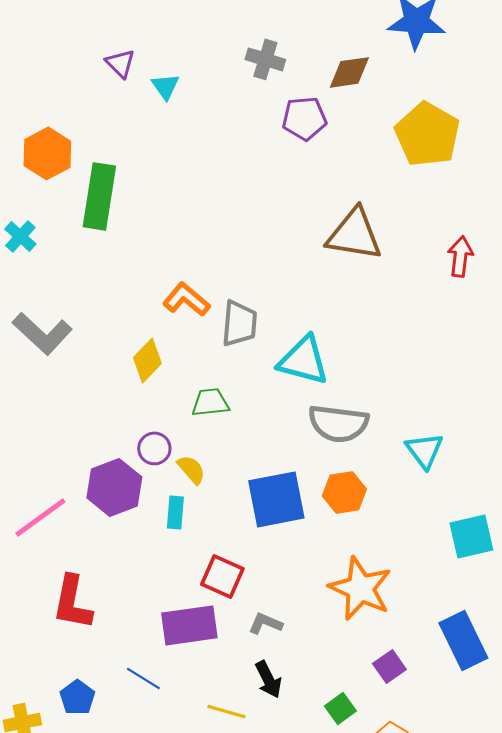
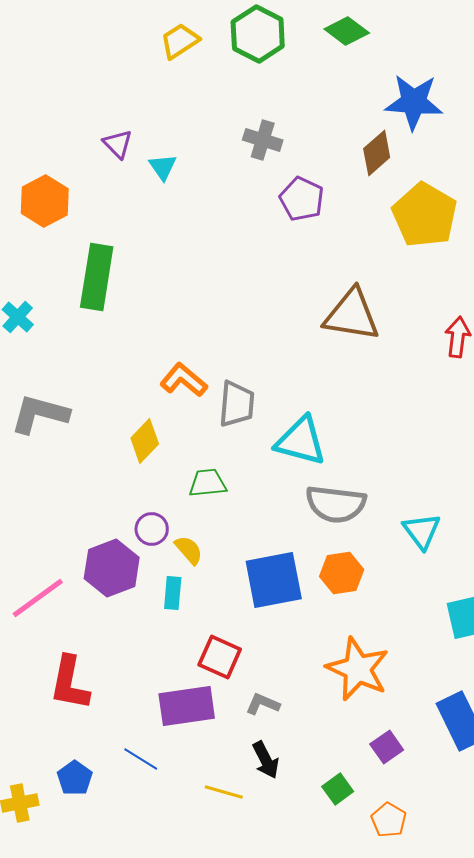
brown diamond: (349, 72) -> (377, 153), moved, turned -33
purple pentagon: (304, 118) -> (302, 199), turned 30
orange hexagon: (47, 153) -> (45, 201), moved
gray L-shape: (42, 333) -> (40, 414), turned 152

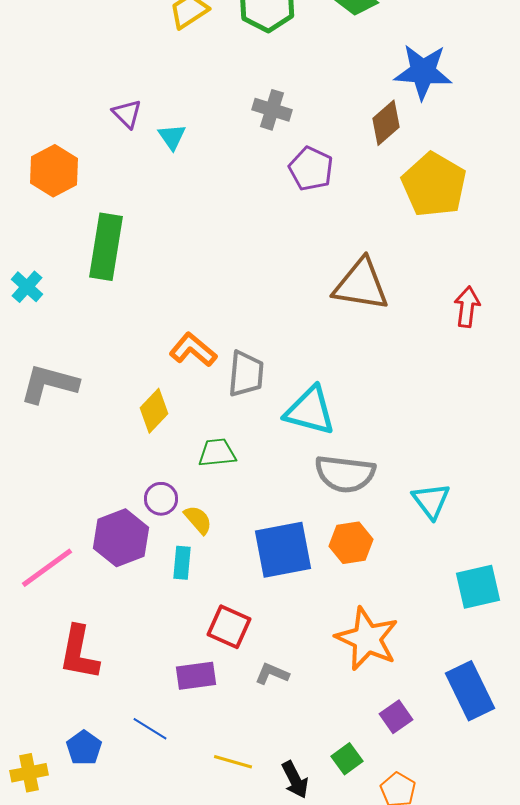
purple rectangle: (187, 706) -> (196, 676), size x0.7
black arrow: (266, 760) -> (295, 780), moved

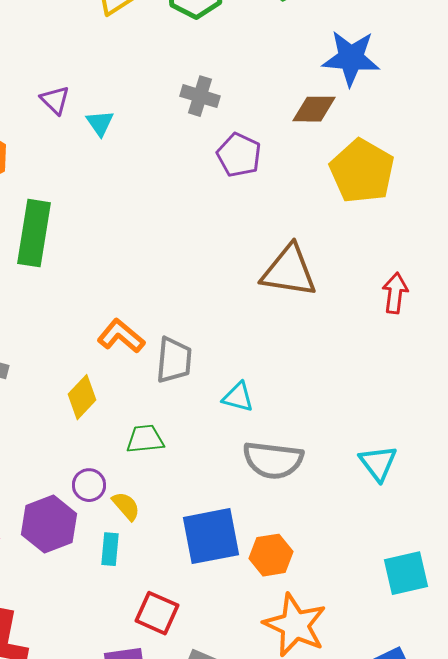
brown diamond: (386, 123) -> (314, 109), turned 42
cyan triangle: (310, 411) -> (238, 397), size x0.6
cyan triangle: (431, 501) -> (378, 463), moved
orange hexagon: (351, 543) -> (271, 555), moved

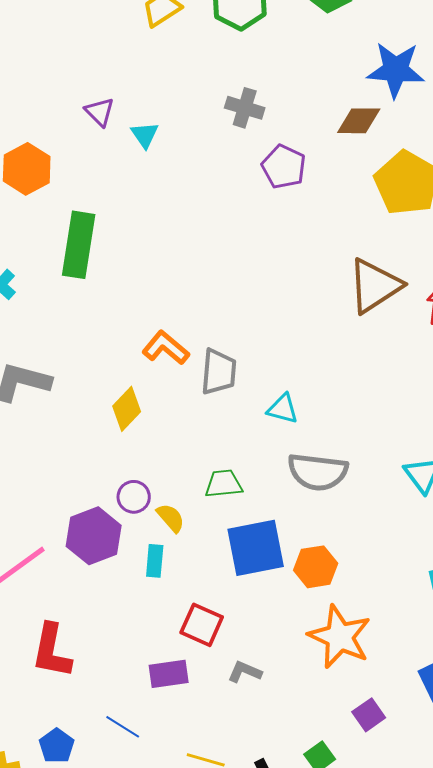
brown triangle: (289, 271) -> (375, 286), moved, turned -42
green trapezoid: (145, 439) -> (224, 484), moved

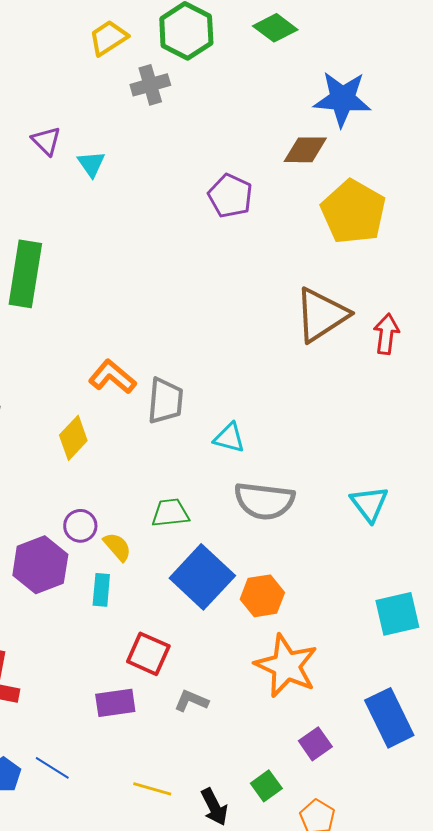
gray cross: (245, 108) -> (150, 85), moved, turned -33
blue square: (256, 548) -> (202, 577), turned -36
blue line: (123, 727) -> (52, 768), moved

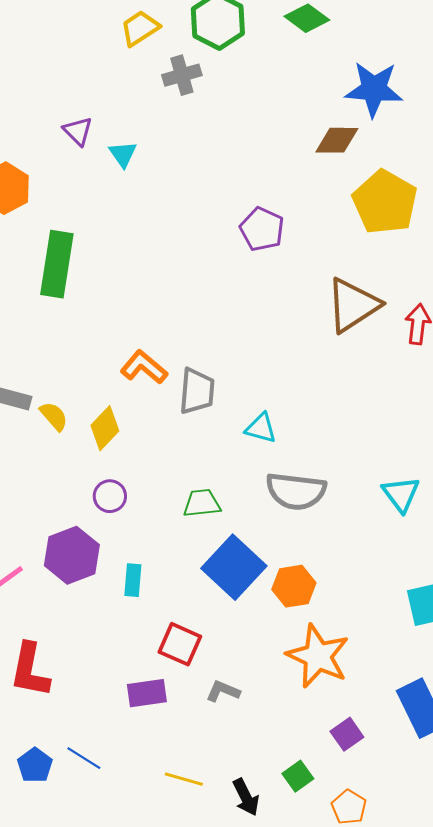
purple pentagon: (230, 196) -> (262, 229), moved
purple circle: (80, 526) -> (110, 496), moved
yellow semicircle: (117, 547) -> (54, 416), moved

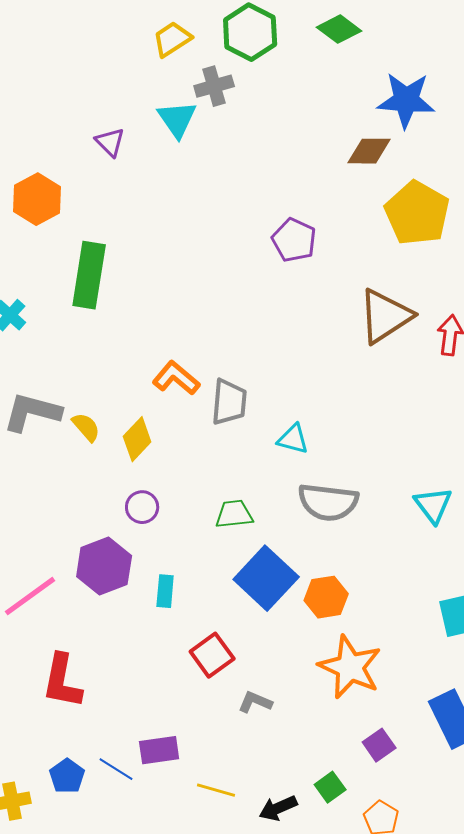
cyan triangle: (123, 154) -> (177, 119), moved, size x1.4
red square: (180, 644) -> (212, 655), turned 30
purple rectangle: (147, 693) -> (159, 750), moved
black arrow: (246, 797) -> (278, 808), turned 93

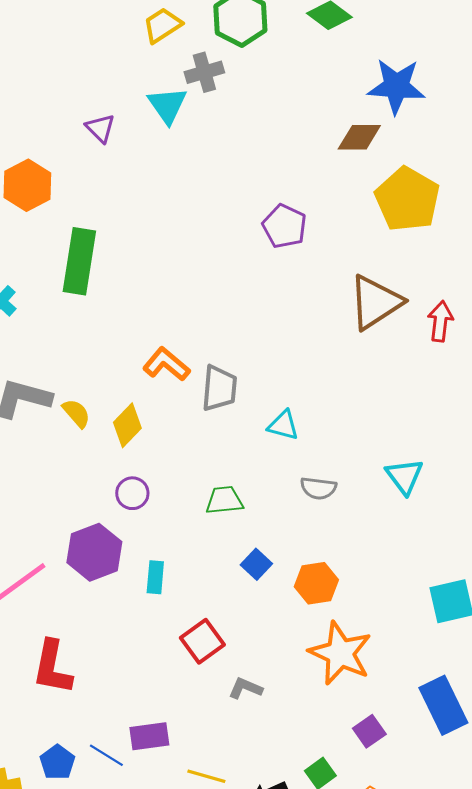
gray semicircle: (328, 502) -> (318, 488), size x0.6
cyan triangle: (433, 505) -> (404, 476), moved
blue square: (266, 578) -> (256, 564), size x0.5

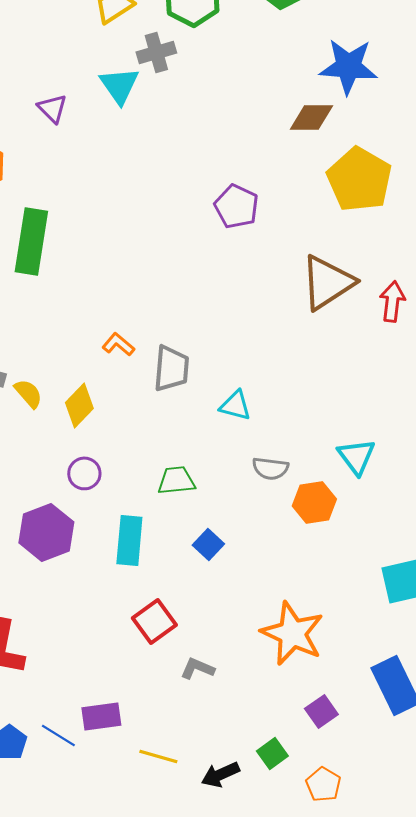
orange L-shape: (166, 364) -> (118, 344), size x0.7
cyan rectangle: (155, 577) -> (129, 540), moved, size x1.5
orange hexagon: (316, 583) -> (314, 502), moved

